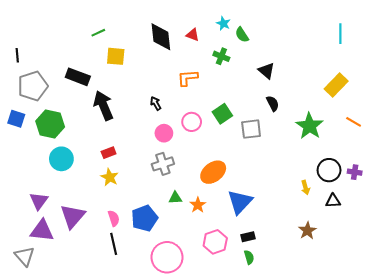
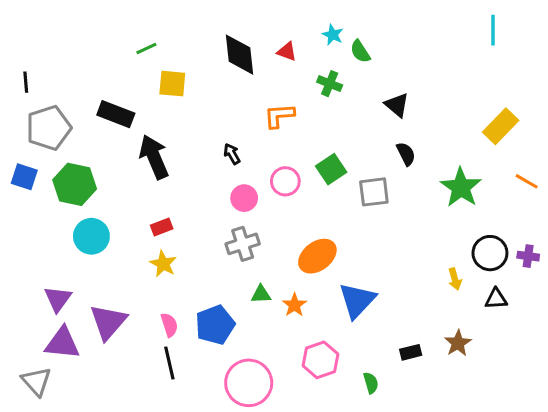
cyan line: (340, 34) -> (493, 30), moved
black rectangle: (248, 237) -> (411, 352), moved

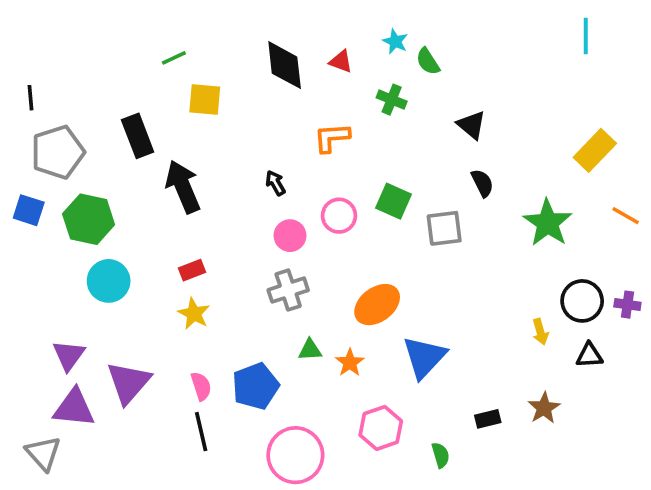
black rectangle: (116, 114) -> (138, 136), turned 48
green square: (331, 169) -> (393, 201), turned -32

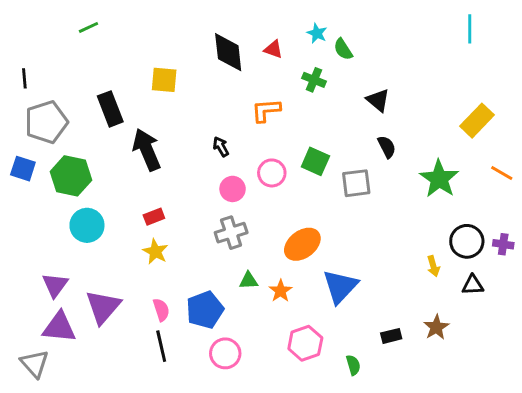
green line: (174, 58) -> (88, 27), moved
pink circle: (295, 455) -> (225, 353), moved, size x0.7

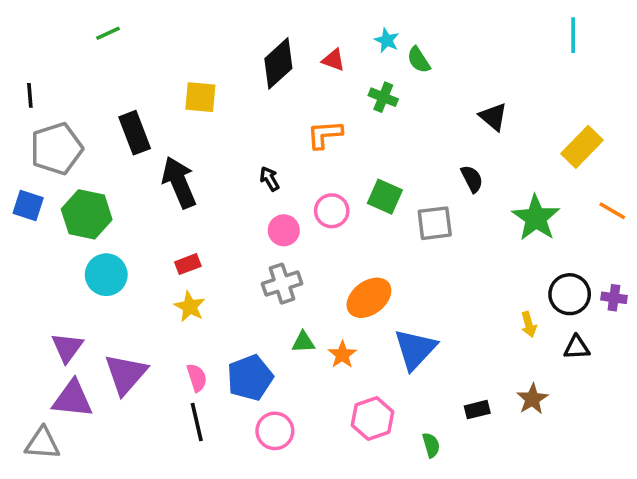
black diamond: (228, 52) -> (278, 63), turned 54
black triangle: (378, 100) -> (493, 117), moved
gray triangle: (35, 364) -> (42, 443), turned -44

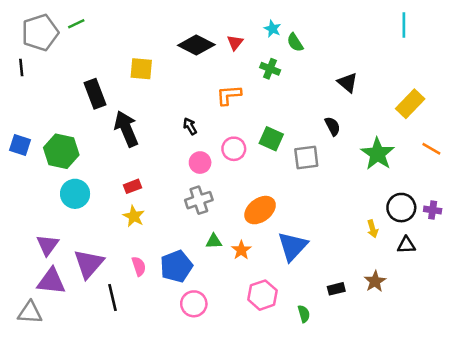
red triangle: (333, 60) -> (235, 43), turned 48
black diamond: (278, 63) -> (196, 45), turned 69
gray pentagon: (57, 149) -> (40, 33), moved
black line: (197, 422) -> (113, 298), moved

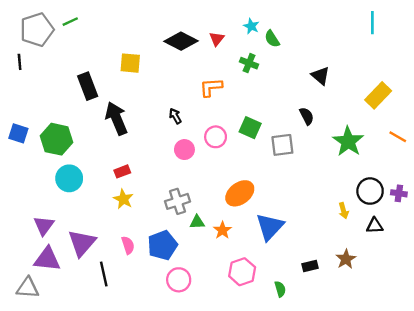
gray cross: (199, 200) -> (178, 201), moved

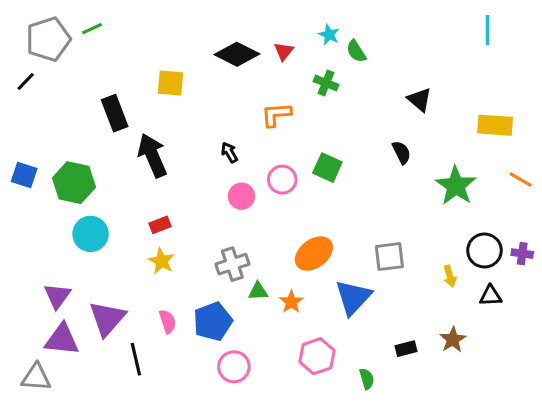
black line: (20, 62) -> (26, 81), turned 49
yellow rectangle: (378, 95) -> (495, 125), turned 50
gray square: (282, 145) -> (389, 257), moved

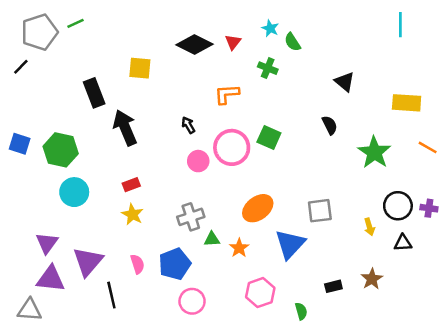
pink circle: (282, 180) -> (232, 147), size x1.5

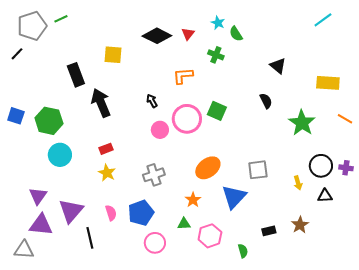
cyan line: (400, 25) -> (323, 20), turned 54
green triangle: (212, 239) -> (184, 224), moved

